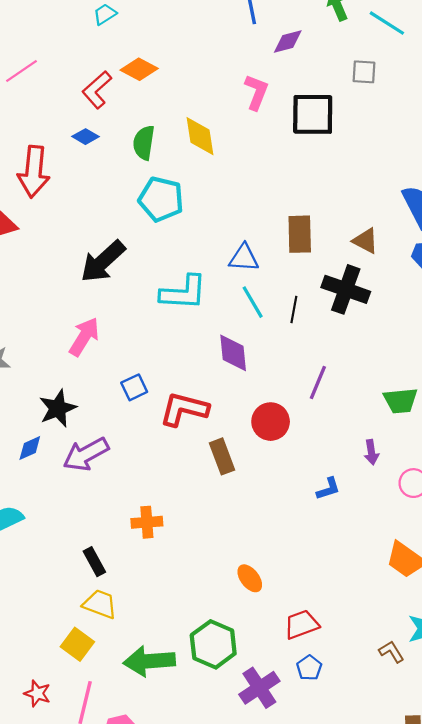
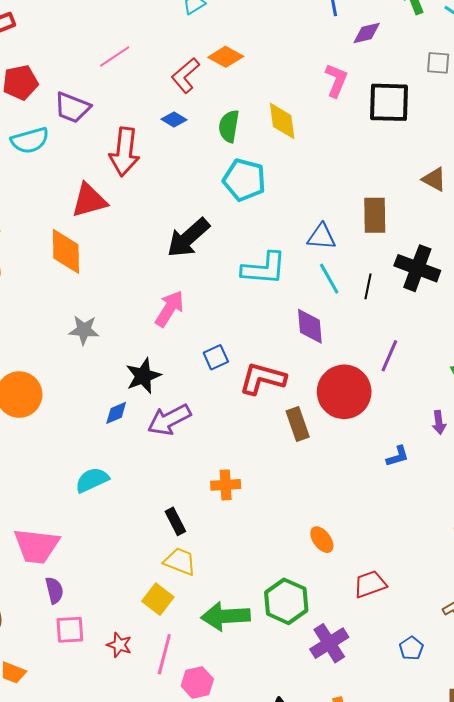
brown triangle: (365, 241) -> (434, 179), moved
red circle: (271, 422) -> (344, 392), size x1.5
blue pentagon: (309, 668) -> (411, 648), moved

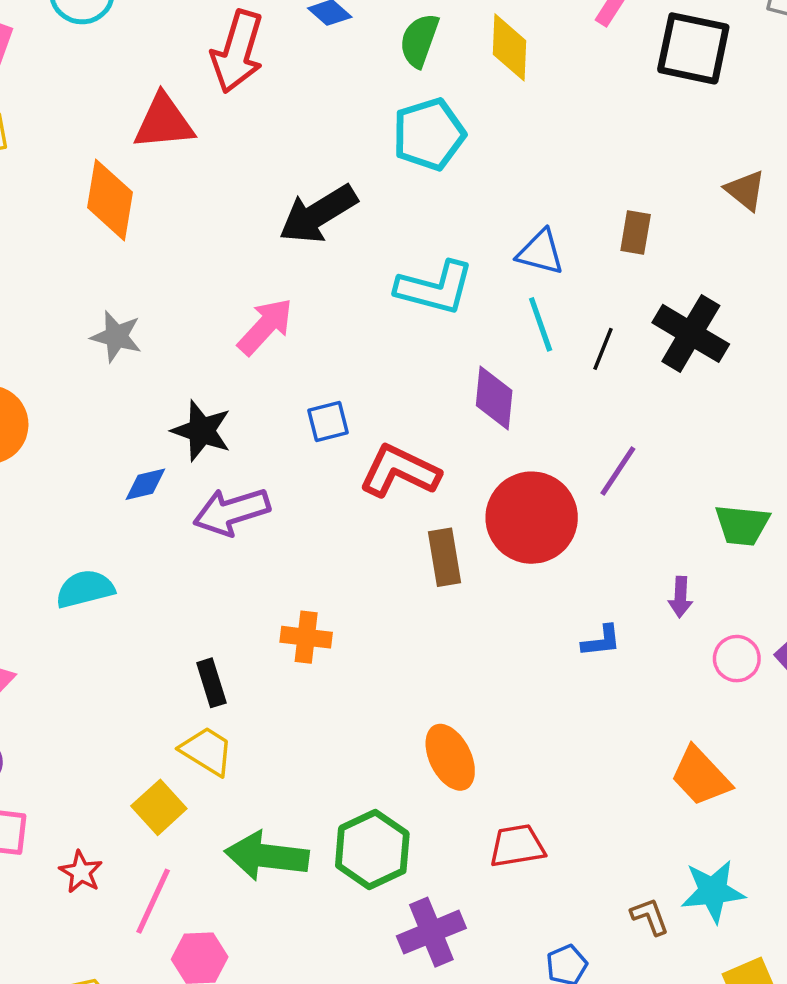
cyan pentagon: (244, 180) -> (429, 134), turned 30
brown rectangle: (375, 215) -> (636, 232), size x0.7
black star: (143, 376) -> (202, 431), turned 30
orange ellipse: (322, 540) -> (450, 757), size x1.4

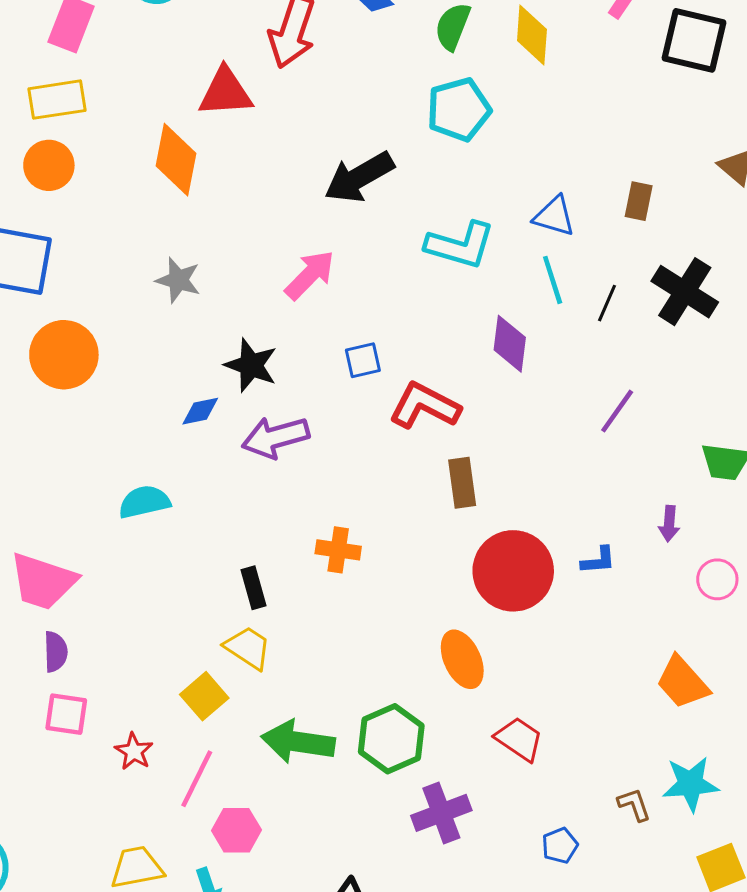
red circle: (532, 518) -> (513, 571), moved
red trapezoid: (517, 846) -> (519, 739), turned 42

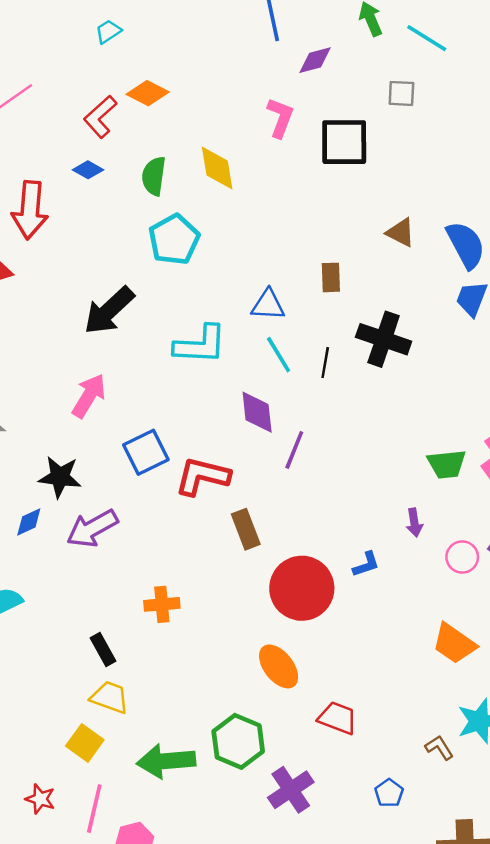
blue square: (363, 360) -> (146, 452), size x1.5
purple line: (617, 411) -> (294, 450), moved

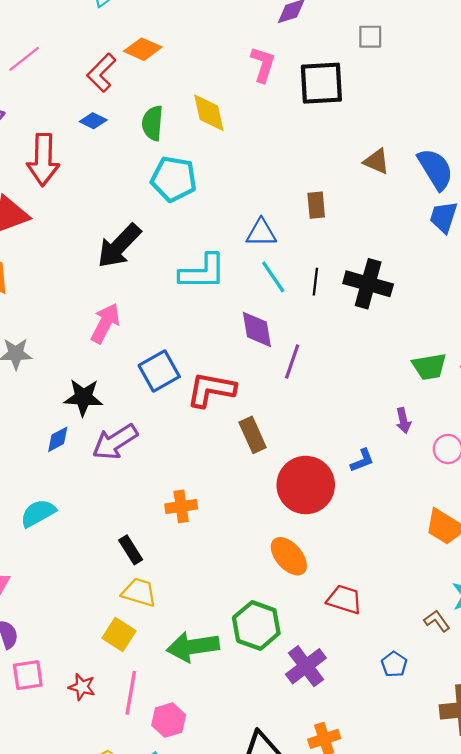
cyan pentagon: (174, 239) -> (174, 179), turned -30
black cross: (384, 339) -> (368, 284), moved

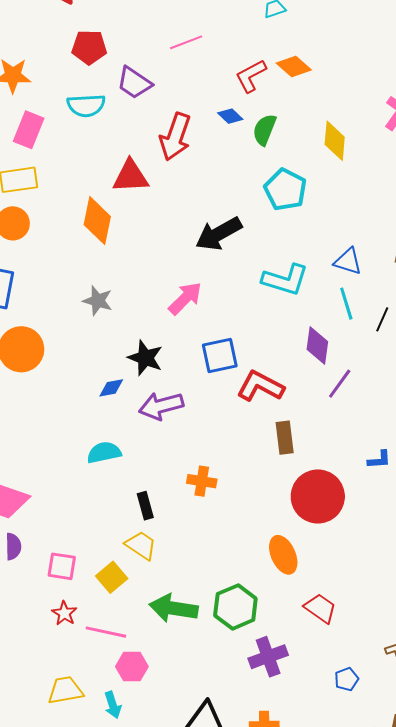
green semicircle: (152, 123) -> (265, 130), moved
blue L-shape: (362, 460) -> (379, 460), moved
cyan semicircle: (38, 513) -> (104, 453), moved
pink square: (28, 675) -> (62, 566), moved
pink line: (131, 693) -> (106, 632), turned 75

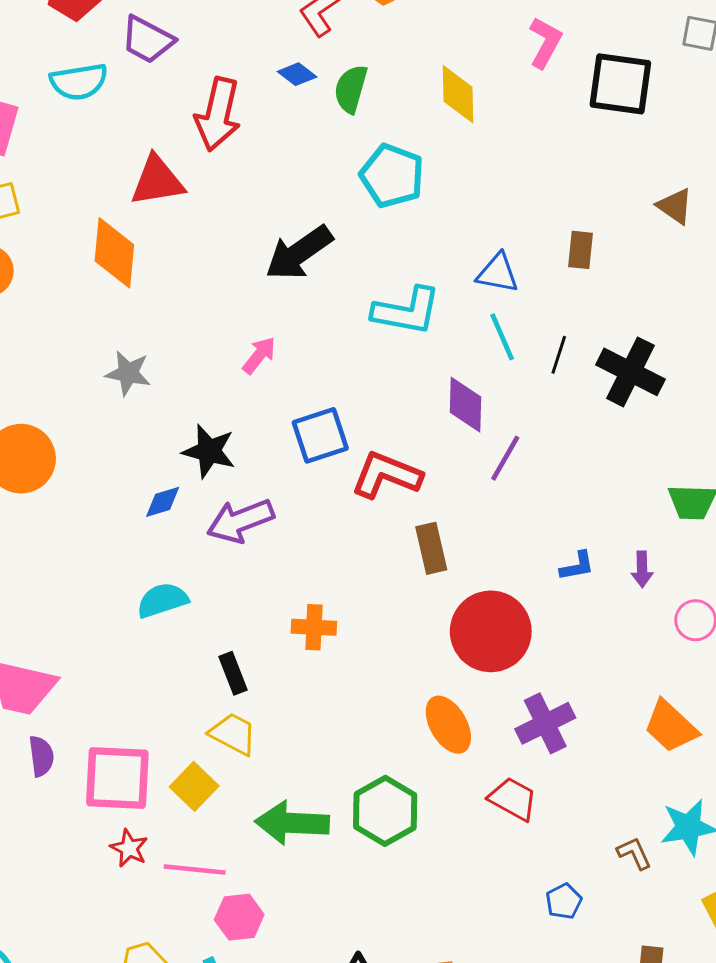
pink arrow: (185, 298) -> (259, 355), size x0.7
pink square: (62, 566) -> (117, 778), size x1.6
purple cross: (268, 657) -> (545, 723), moved

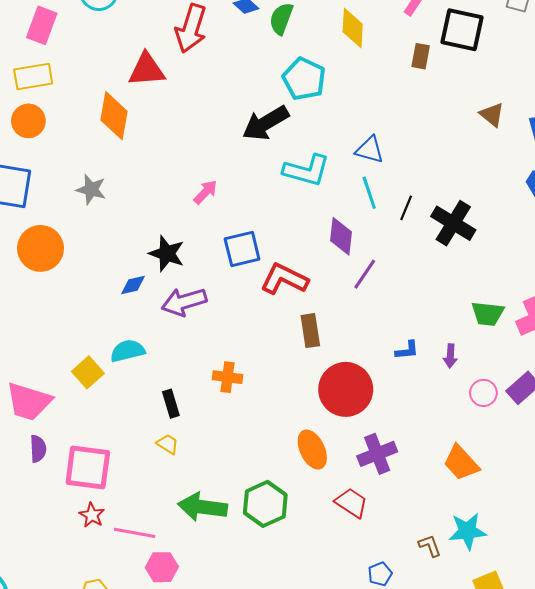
brown rectangle: (580, 250) -> (421, 56), moved
black arrow: (299, 253) -> (266, 123), moved
gray star: (128, 373) -> (91, 189), moved
yellow trapezoid: (233, 734) -> (168, 444), size x0.7
yellow square: (194, 786) -> (88, 372), moved

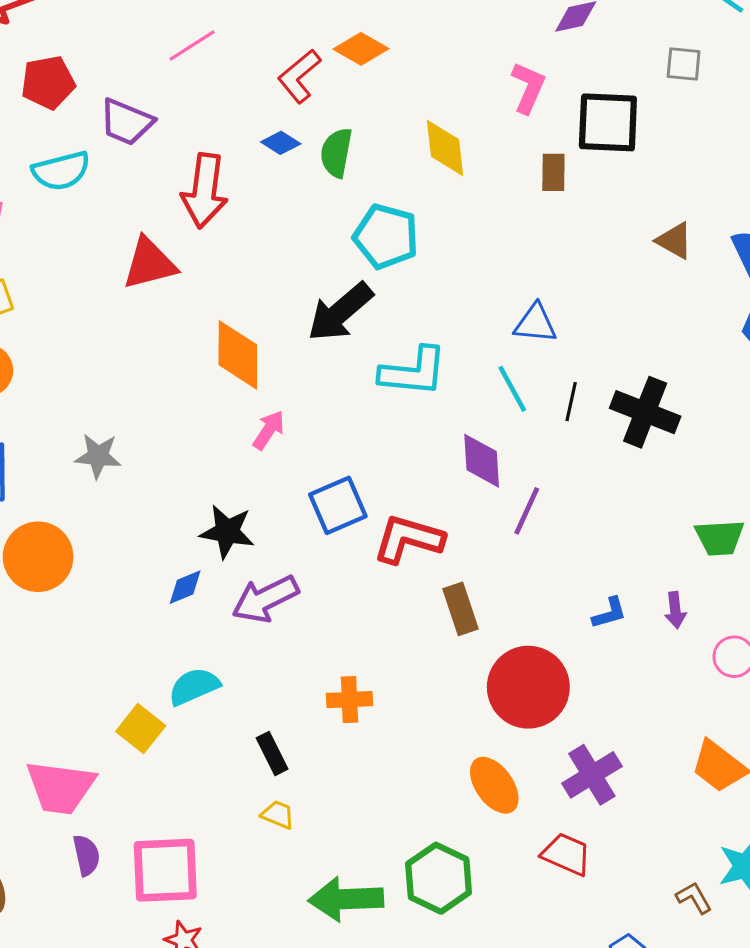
orange diamond: (114, 116) -> (238, 355), moved
blue triangle: (370, 150) -> (535, 323), moved

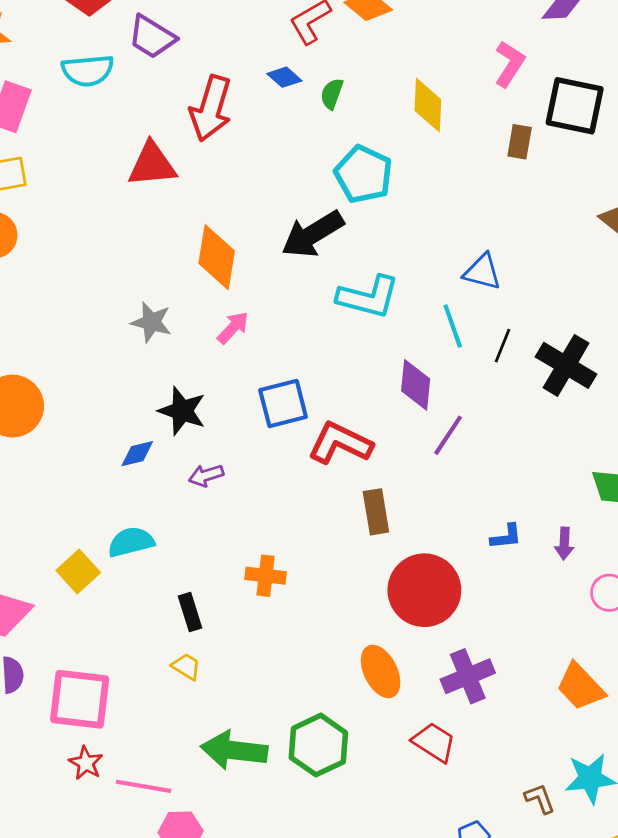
green semicircle: (336, 153) -> (332, 94), size x0.7
gray star: (98, 456) -> (151, 322), moved
purple arrow: (265, 599) -> (206, 475), size x0.6

